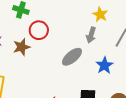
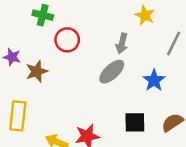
gray arrow: (91, 35) -> (122, 43), moved
brown star: (22, 47) -> (37, 71), moved

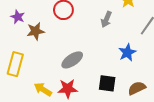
gray ellipse: (112, 72) -> (72, 60), moved

